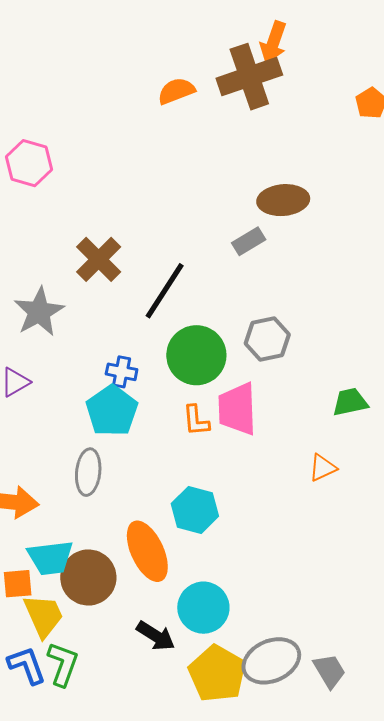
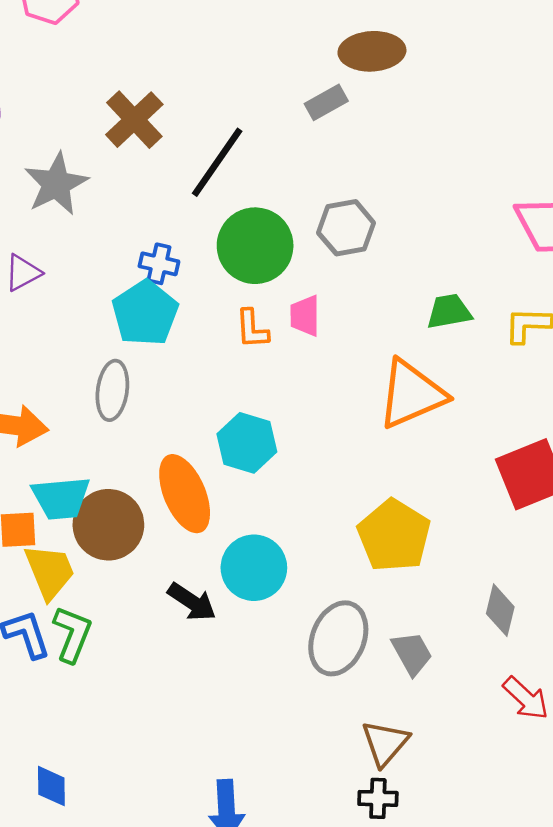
pink trapezoid: (237, 409) -> (305, 316), size x0.6
orange triangle: (323, 468) -> (412, 394), size x2.0
gray ellipse: (271, 661) -> (338, 638), turned -46
yellow pentagon: (217, 674) -> (394, 536), moved

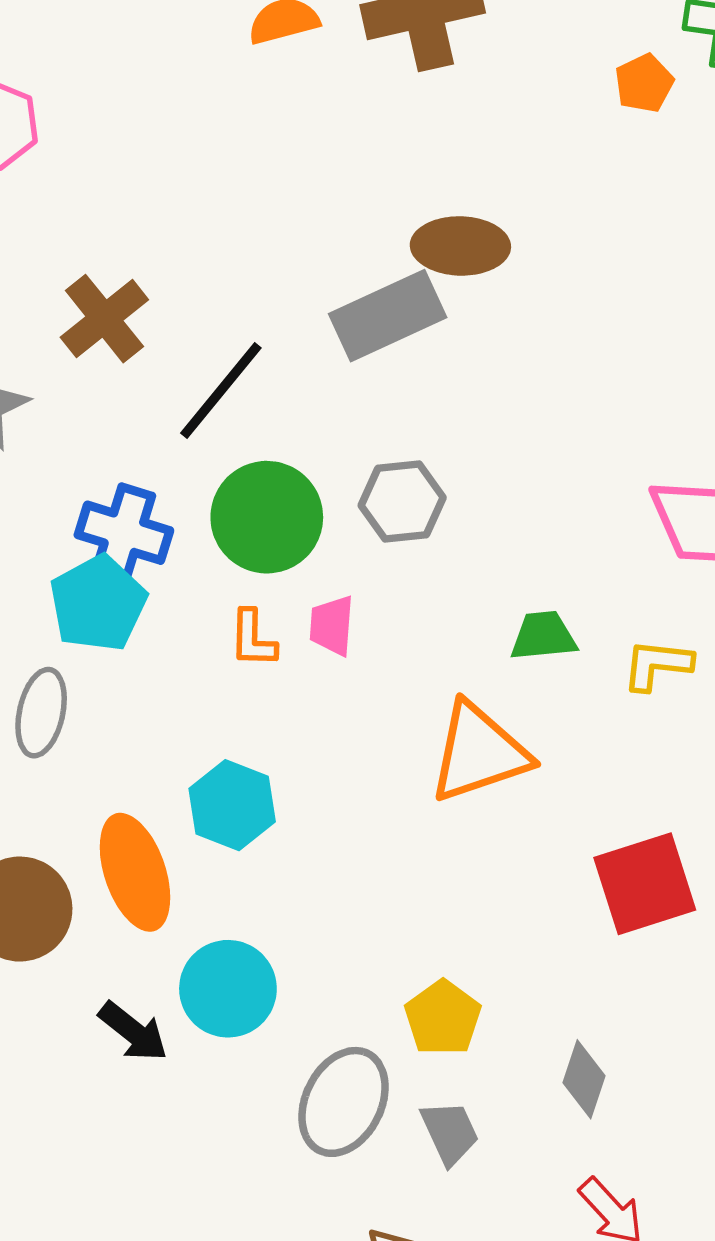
gray rectangle: (326, 102) -> (388, 316), size x1.8
blue cross: (159, 264) -> (124, 533), size x1.6
yellow pentagon: (394, 536) -> (443, 1018), moved, size x0.7

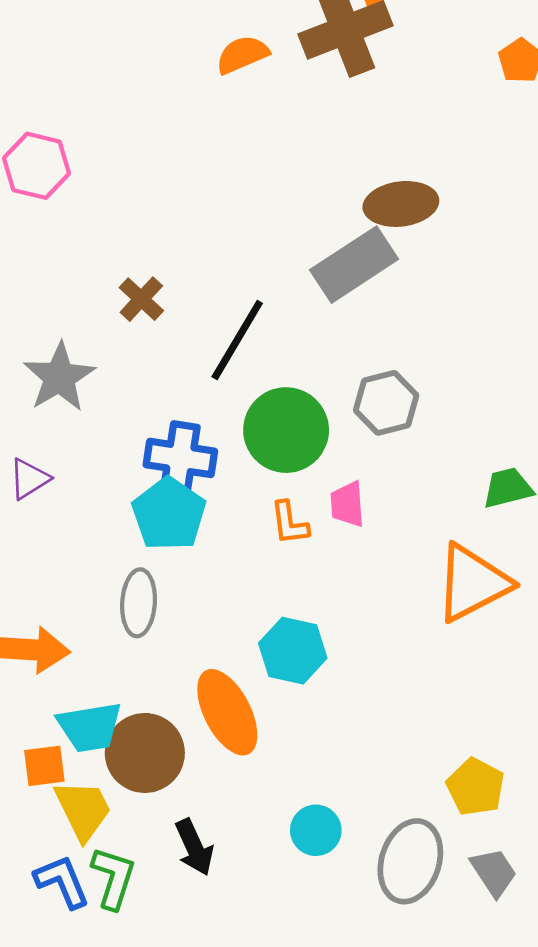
brown cross: (104, 319) -> (141, 299), size x0.7
cyan circle: (228, 989) -> (316, 830), moved, size x0.7
black arrow: (133, 1032) -> (194, 847), moved, turned 36

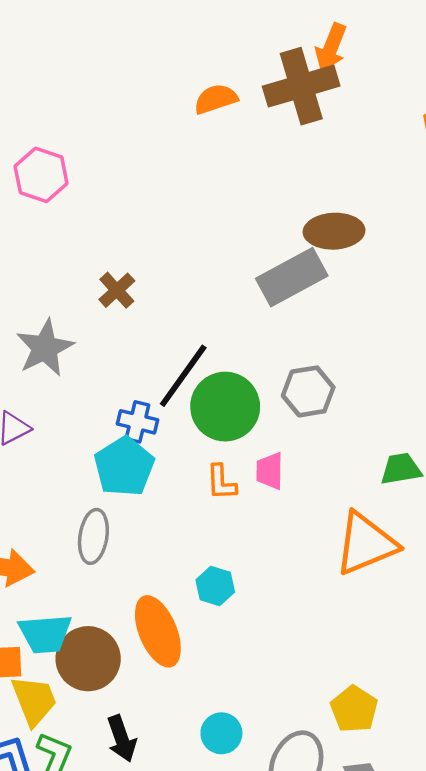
black line: (237, 340) -> (183, 376), moved
blue cross: (180, 458) -> (137, 422), size x0.7
cyan hexagon: (293, 651) -> (215, 586), size x0.7

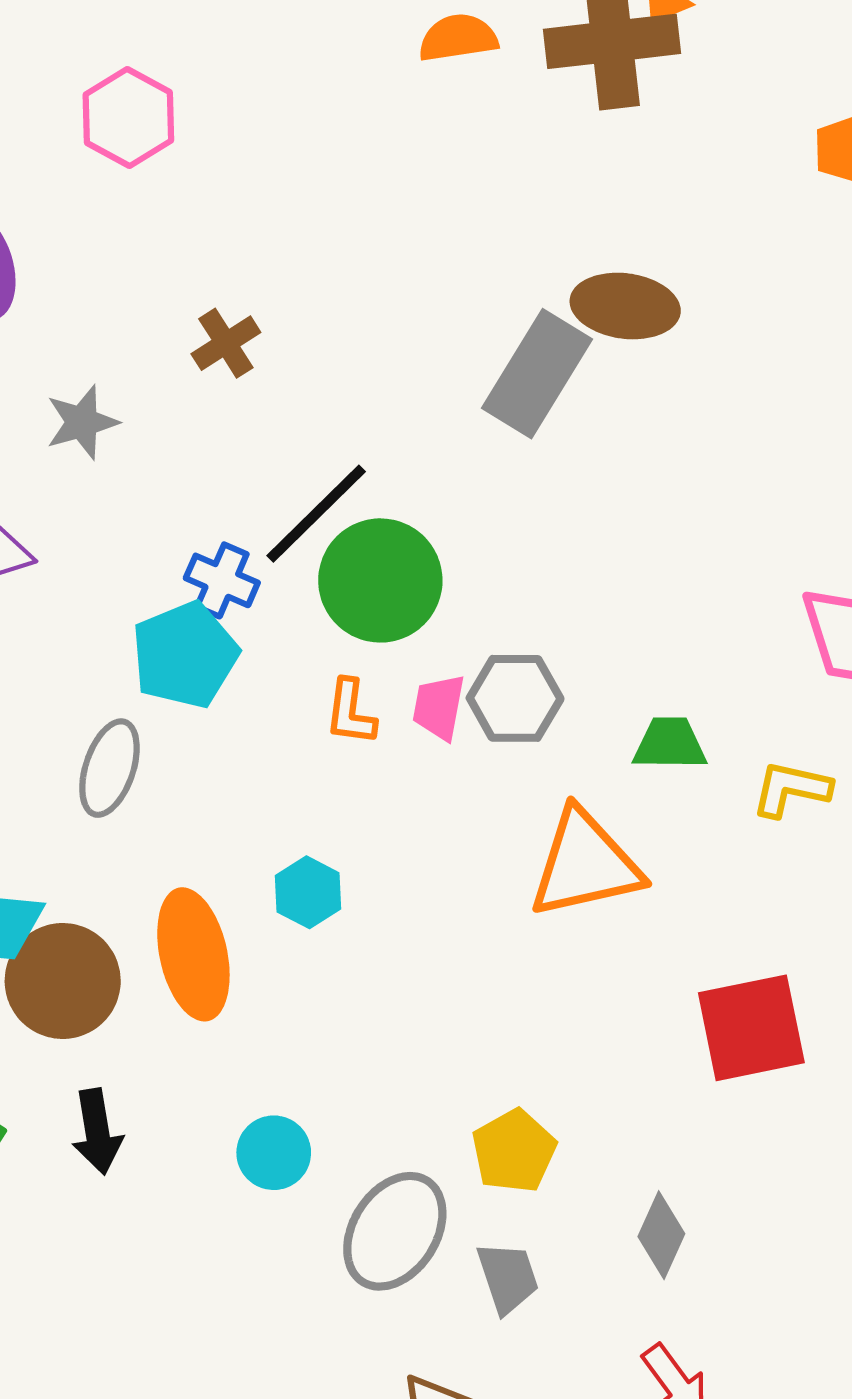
gray rectangle: (292, 277) -> (537, 374), turned -40
gray star: (45, 348) -> (82, 422), size x0.7
gray hexagon: (308, 391) -> (515, 698), moved

